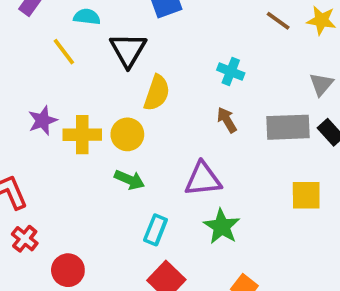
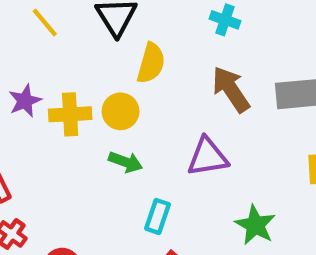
cyan cross: (231, 72) -> (225, 20), moved
brown arrow: (227, 120) -> (231, 89), size x1.6
green star: (222, 226) -> (255, 225), moved

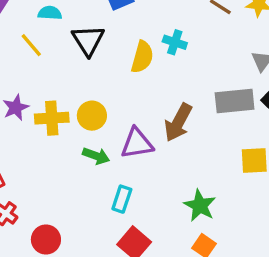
yellow semicircle: (151, 63) -> (142, 57), moved
brown arrow: (231, 89) -> (178, 123), moved, turned -117
purple triangle: (208, 157) -> (137, 143), moved

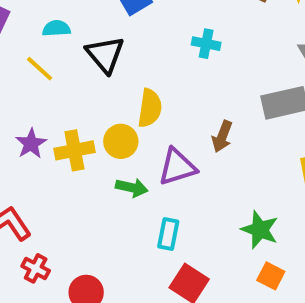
yellow semicircle: (142, 57) -> (150, 108), moved
brown arrow: (178, 123) -> (222, 136), size x0.7

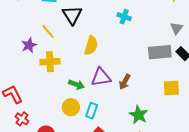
yellow line: (40, 69) -> (48, 31), moved
brown arrow: (222, 136) -> (125, 82), moved
yellow circle: (121, 141) -> (71, 107), moved
purple star: (31, 144) -> (29, 45), moved

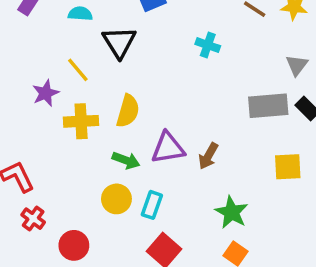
yellow semicircle: (91, 45) -> (128, 111), moved

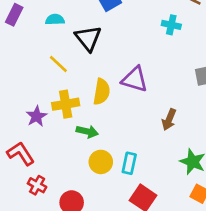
cyan cross: (208, 45) -> (171, 25), moved
purple star: (46, 93) -> (36, 116), moved
purple triangle: (168, 148) -> (135, 79), moved, turned 32
green arrow: (126, 160) -> (87, 132), moved

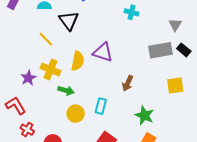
yellow cross: (66, 104) -> (50, 69), turned 30
cyan rectangle: (129, 163) -> (101, 106), moved

